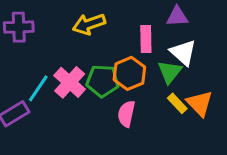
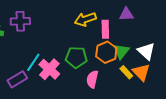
yellow arrow: (89, 24) -> (85, 19), moved
white triangle: (183, 52) -> (146, 51), moved
orange hexagon: (129, 73) -> (106, 52), moved
pink cross: (70, 82) -> (49, 69), moved

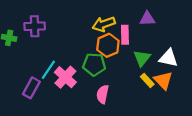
white triangle: (146, 51) -> (169, 58), turned -30
orange hexagon: (106, 52) -> (108, 45), moved
purple rectangle: (17, 79) -> (31, 88), turned -30
pink semicircle: (92, 79) -> (103, 94), moved

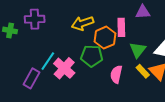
yellow arrow: (104, 24) -> (83, 23), moved
pink semicircle: (103, 94) -> (116, 74), moved

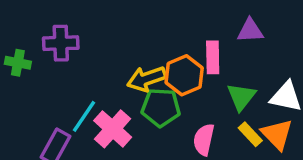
yellow arrow: (83, 23) -> (147, 79), moved

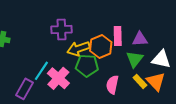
purple triangle: (250, 31) -> (140, 39), moved
purple cross: (61, 43) -> (62, 30), moved

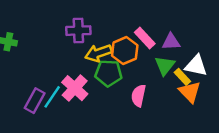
pink rectangle: (118, 36) -> (145, 38), turned -42
cyan line: (41, 71) -> (52, 97), moved
yellow rectangle: (140, 81) -> (182, 77), moved

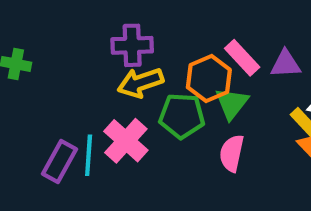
yellow arrow: (98, 53) -> (140, 83), moved
green triangle: (165, 66) -> (232, 103), moved
cyan line: (52, 97) -> (89, 155), turned -30

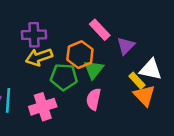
pink rectangle: (242, 58) -> (100, 30), moved
purple triangle: (286, 64) -> (126, 46), turned -42
pink cross: (126, 141) -> (43, 107), moved, turned 30

